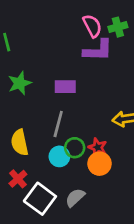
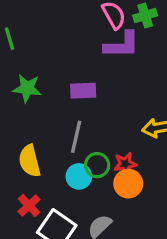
green star: (20, 83) -> (27, 88), turned 30
red star: (98, 147) -> (125, 164), turned -30

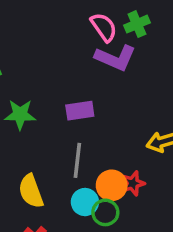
purple L-shape: (122, 45) -> (115, 58), turned 30
green circle: (97, 165) -> (105, 212), moved
orange circle: (128, 184) -> (112, 185), moved

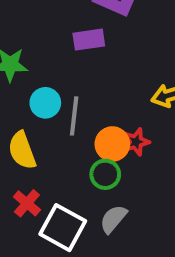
purple rectangle: (80, 111) -> (89, 40), moved
cyan circle: (85, 202) -> (45, 103), moved

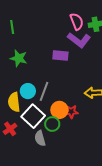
cyan circle: (45, 103) -> (28, 91), moved
gray semicircle: (113, 219) -> (40, 138), moved, turned -70
white square: (63, 228) -> (33, 116), moved

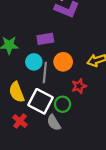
purple rectangle: (60, 55) -> (45, 39), moved
cyan circle: (28, 91) -> (34, 62), moved
orange circle: (59, 110) -> (63, 62), moved

